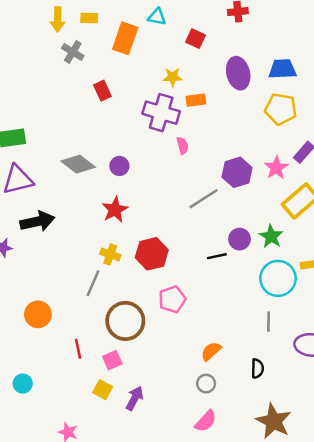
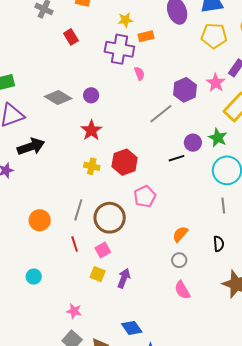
gray line: (93, 283) -> (78, 210), moved
pink semicircle: (206, 421) -> (182, 290), turned 114

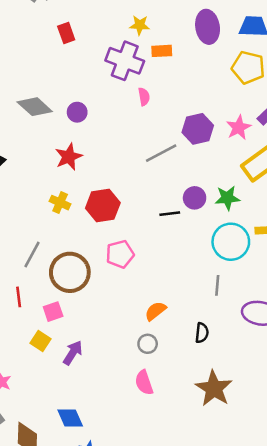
green star: (218, 138) -> (227, 198), turned 30

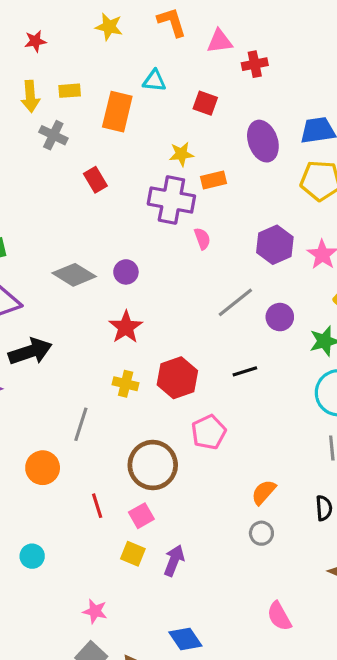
purple hexagon: (198, 129) -> (275, 245), moved
purple circle: (195, 198) -> (280, 317), moved
black line: (170, 214) -> (245, 371), moved
gray line: (32, 254) -> (81, 424), moved
pink semicircle: (144, 383) -> (279, 616), moved

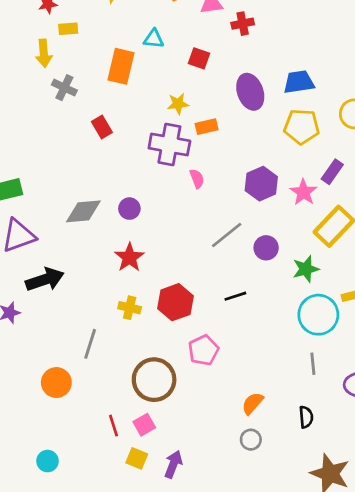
yellow rectangle: (70, 91) -> (68, 29), moved
gray diamond: (74, 275) -> (83, 211), turned -36
red line: (97, 506) -> (113, 426), moved

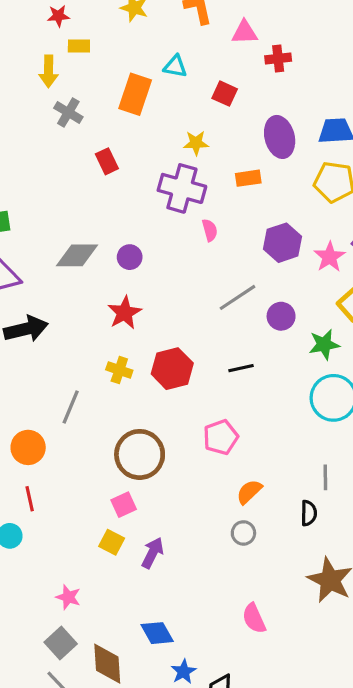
orange rectangle: (207, 127) -> (248, 178), moved
pink pentagon: (203, 350) -> (221, 437), moved
gray line: (313, 364) -> (325, 477), moved
red line: (113, 426) -> (30, 499), moved

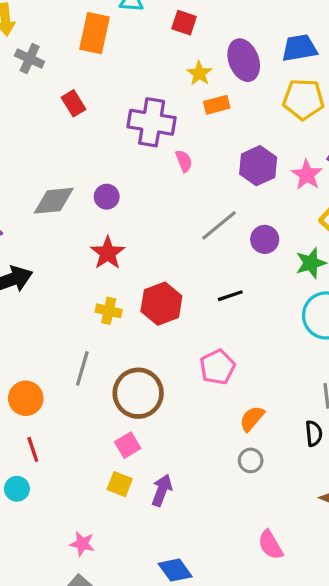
yellow star: (196, 143) -> (199, 73), moved, turned -30
gray line: (71, 407) -> (82, 368), moved

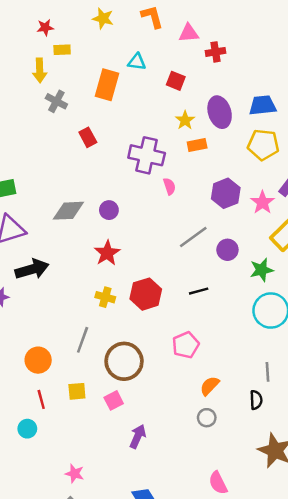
yellow square: (120, 484) -> (77, 391), moved, turned -30

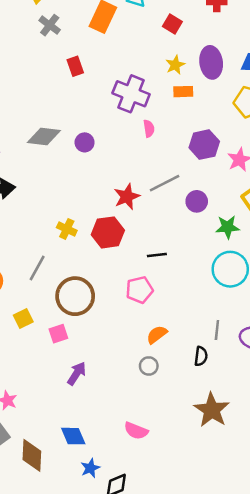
red star: (107, 253) -> (127, 197), moved
black line: (199, 291) -> (157, 255), moved
yellow square: (77, 391) -> (23, 319), turned -30
pink semicircle: (218, 483) -> (136, 431), moved, turned -50

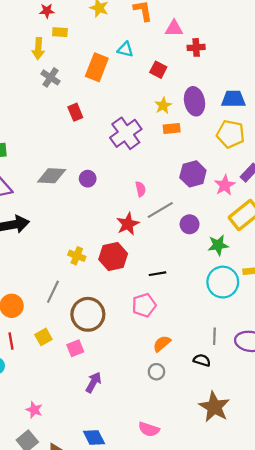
purple cross: (131, 94) -> (126, 133), turned 36
pink semicircle: (149, 128) -> (141, 189), moved
black semicircle: (201, 356) -> (202, 360), turned -77

